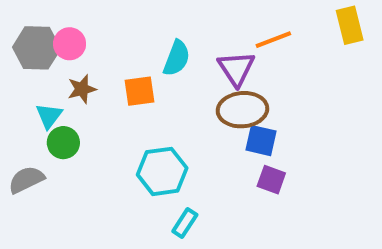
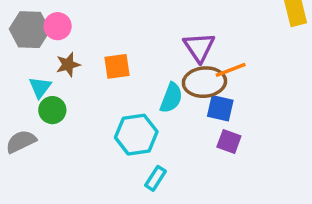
orange line: (273, 40) -> (231, 70), moved
cyan semicircle: (177, 58) -> (171, 98), moved

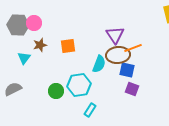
green circle: (52, 110) -> (56, 91), moved

